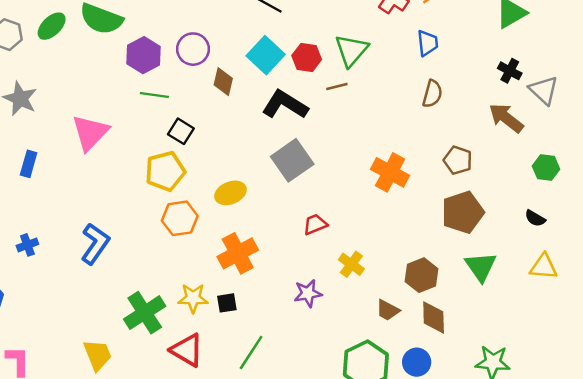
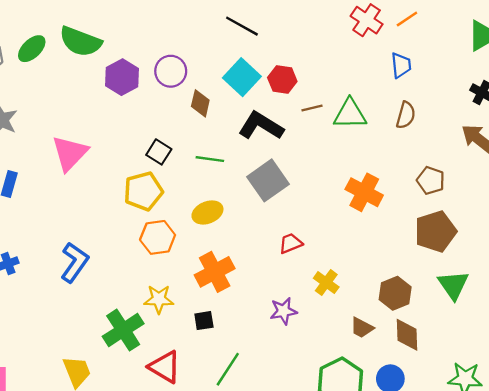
green triangle: (351, 50) -> (350, 114), moved, turned 48
green line: (154, 95) -> (210, 159), moved
yellow star: (193, 298) -> (159, 299), moved

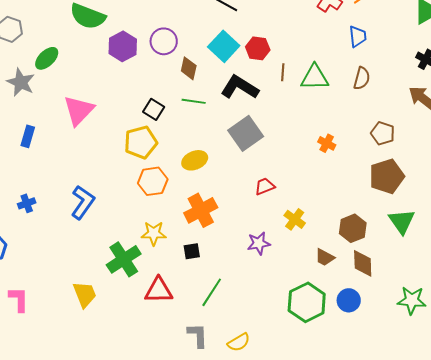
green ellipse: (32, 49) -> (47, 58), moved
brown line: (312, 108) -> (283, 72), turned -72
green line: (210, 159) -> (194, 101), moved
orange cross: (364, 192) -> (327, 143), size x0.6
red triangle: (165, 367) -> (159, 290), turned -32

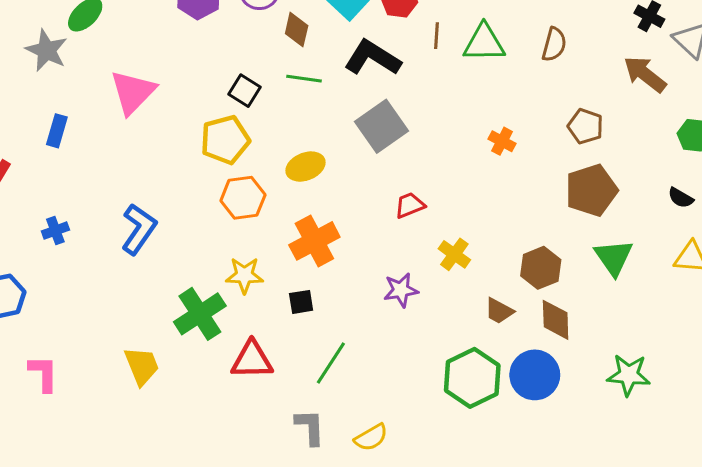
blue circle: (349, 300) -> (535, 375), size x1.4

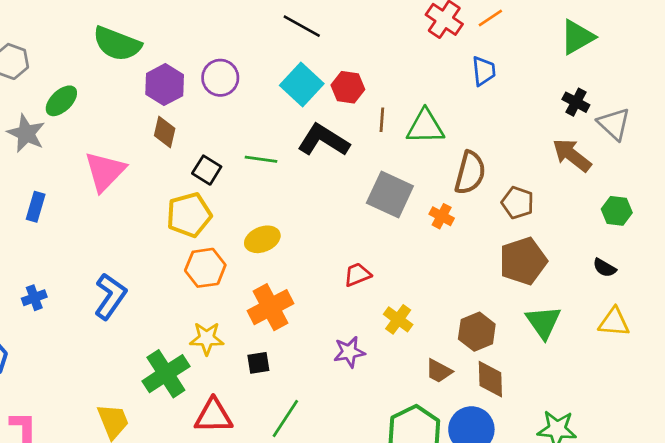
brown diamond: (297, 30) -> (165, 132), moved
brown semicircle: (554, 44) -> (470, 173), moved, size x1.4
gray square: (381, 126) -> (390, 194), moved, turned -30

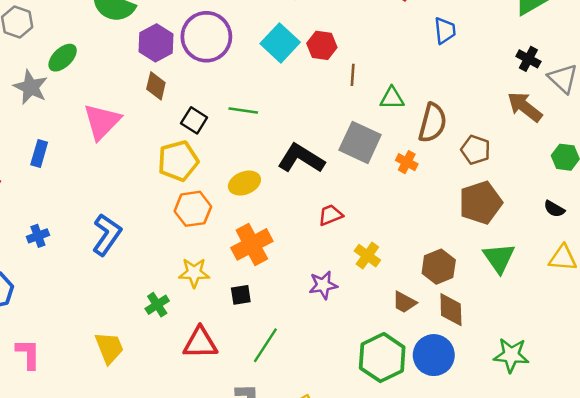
purple circle: (220, 78) -> (206, 37), size x1.5
green triangle: (425, 127) -> (392, 98), moved, size x0.7
black L-shape: (323, 140) -> (301, 158), moved
green cross: (166, 374) -> (157, 305), size x0.6

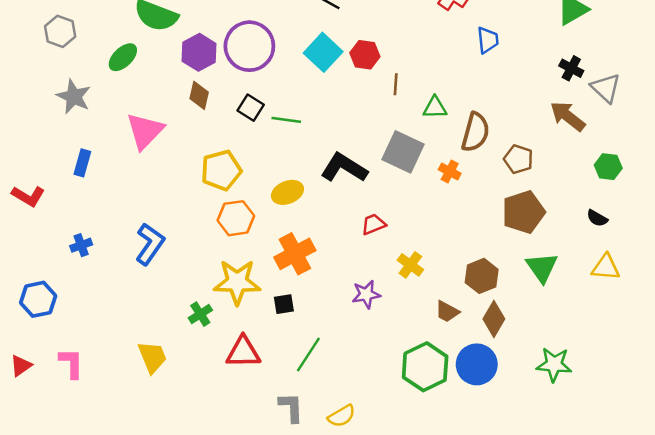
green ellipse: (63, 58) -> (123, 57), moved
black square: (194, 120) -> (251, 108), moved
yellow star: (194, 273) -> (237, 282), size x1.5
brown diamond: (451, 310) -> (494, 319), turned 32

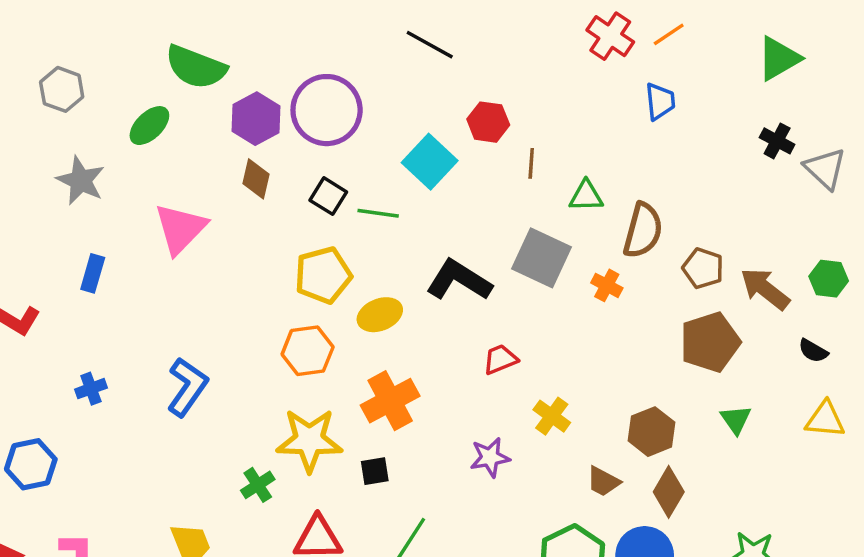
cyan square: (323, 52) -> (430, 162), moved
brown arrow: (568, 116) -> (765, 289), moved
yellow pentagon: (221, 170) -> (323, 275), moved
green triangle: (542, 267) -> (736, 420), size x0.7

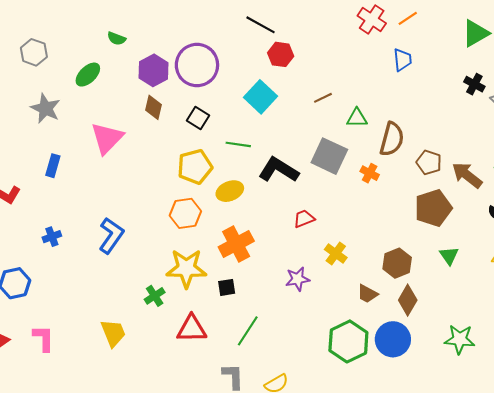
green semicircle: (196, 67) -> (116, 39), size x0.5
red hexagon: (488, 122) -> (281, 54), moved
brown line: (531, 163) -> (323, 98), turned 60
green line: (378, 213) -> (238, 144), moved

